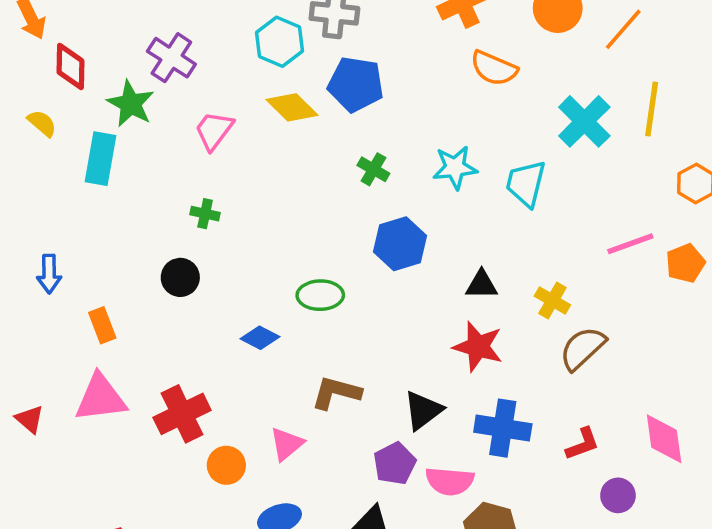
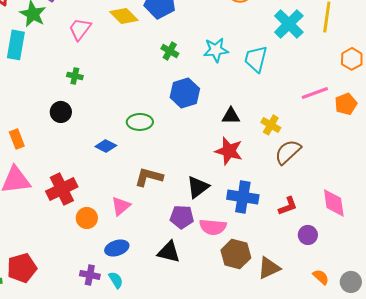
purple pentagon: (395, 463) -> (182, 217), turned 30

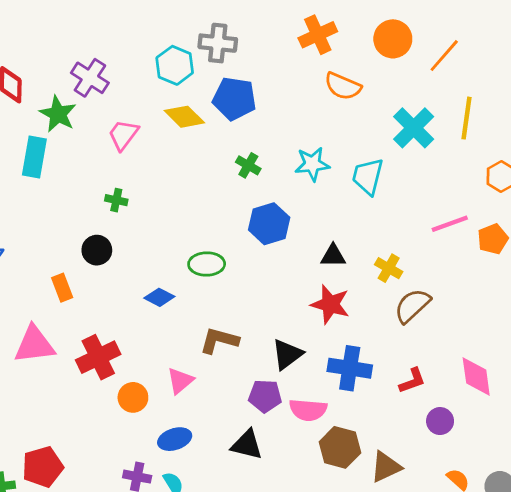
orange rectangle: (17, 139) -> (62, 288), moved

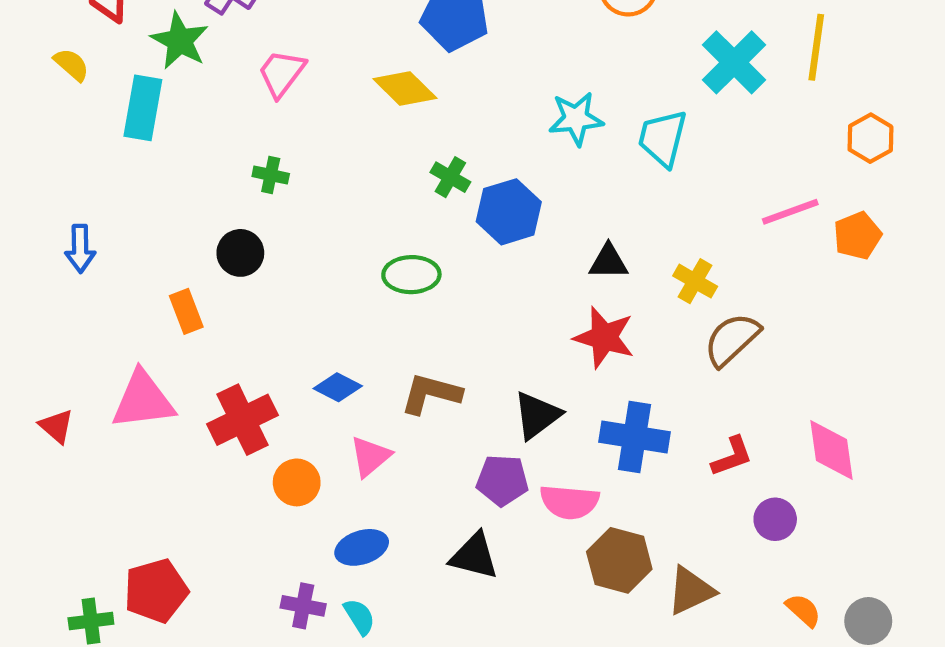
yellow diamond: (184, 117) -> (405, 88), moved
green cross: (248, 165) -> (450, 177), moved
blue diamond: (159, 297) -> (338, 387), moved

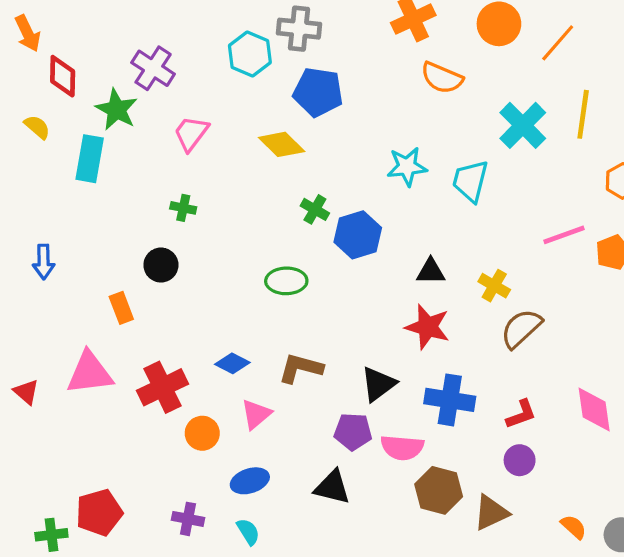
purple circle: (775, 519) -> (520, 460), moved
purple cross: (303, 606) -> (188, 519), moved

